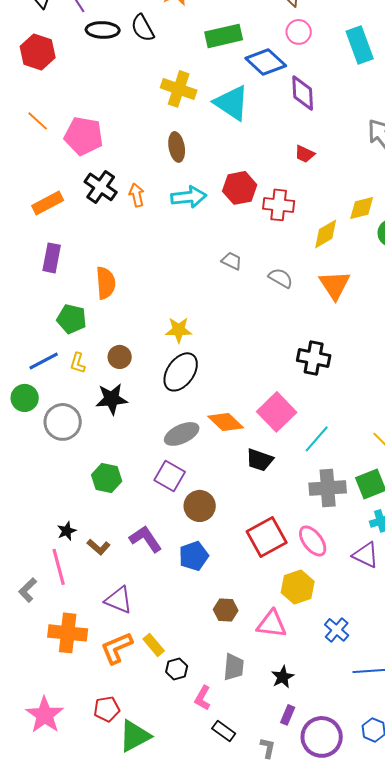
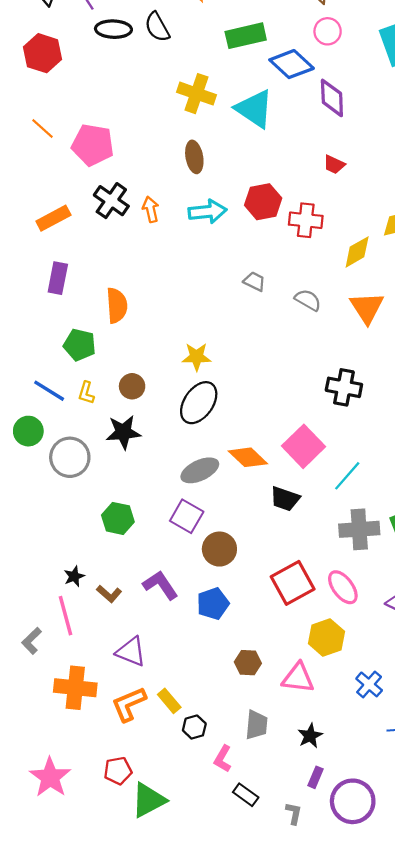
blue line: (44, 361) -> (49, 391), turned 60

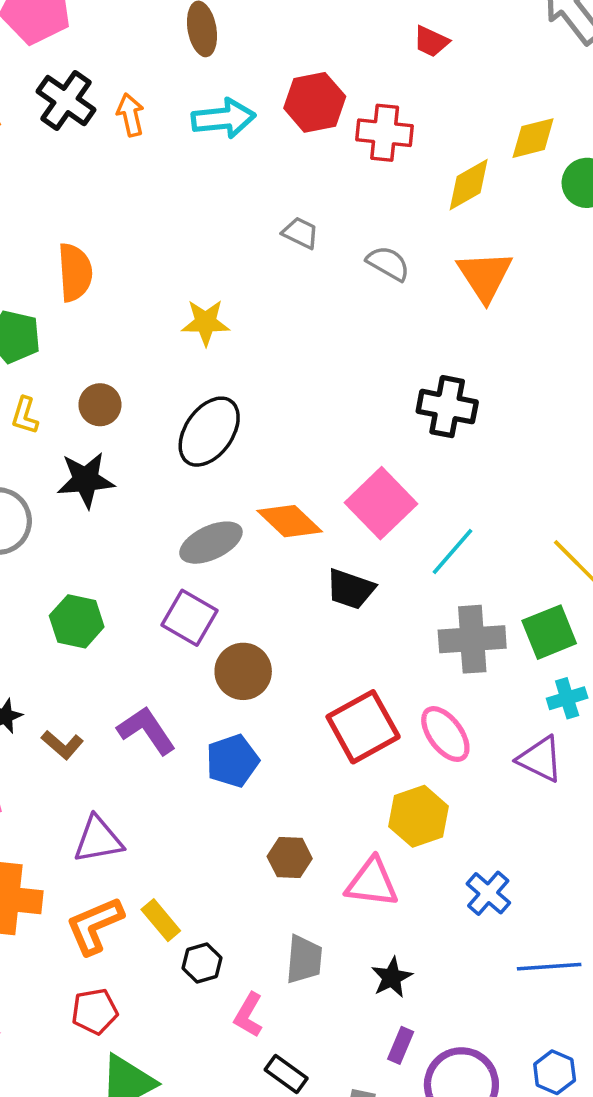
yellow star: (197, 357) -> (206, 322), moved
purple triangle: (131, 652) -> (98, 840), turned -32
red pentagon: (118, 771) -> (95, 1011), moved

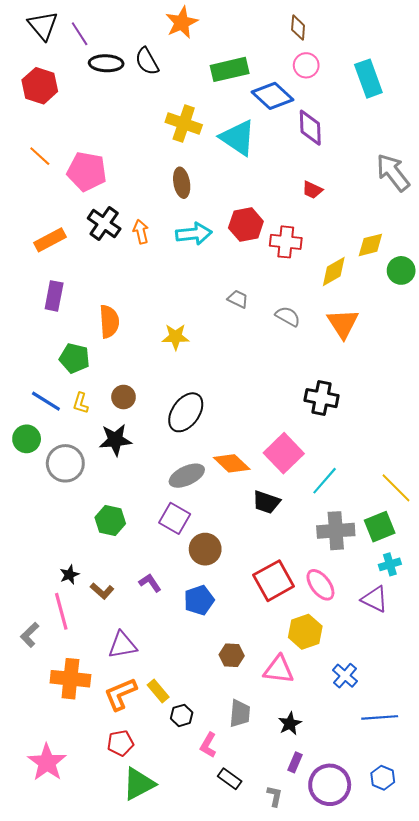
yellow star: (206, 322) -> (176, 337), moved
purple L-shape: (147, 730) -> (150, 583), size x0.7

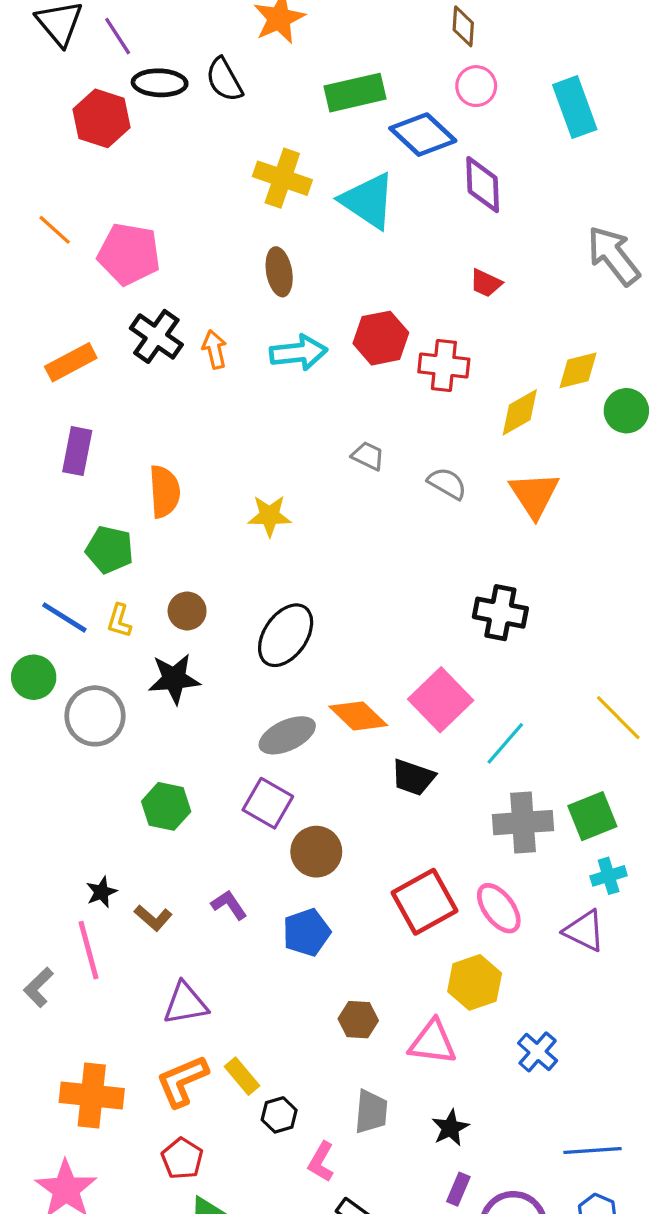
red hexagon: (40, 86) -> (101, 118), moved
yellow line: (396, 488) -> (618, 718), moved
orange cross: (70, 679) -> (92, 1096), moved
blue line: (380, 717) -> (592, 1150), moved
red pentagon: (120, 743) -> (182, 1159), turned -30

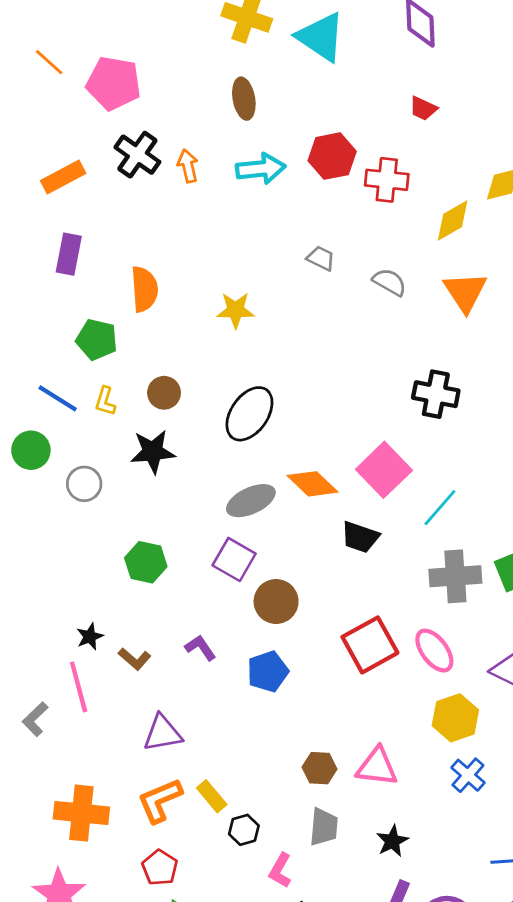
gray circle: (95, 716) -> (84, 484), size x0.7
yellow hexagon: (475, 982) -> (455, 718), moved
brown hexagon: (358, 1020) -> (320, 768), moved

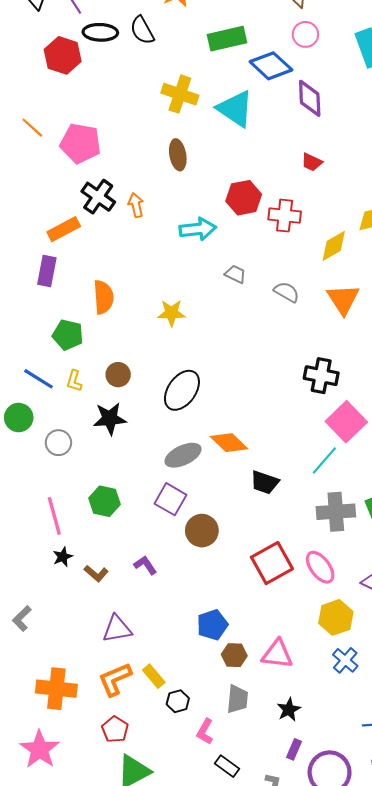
cyan arrow: (261, 169) -> (198, 229), moved
orange rectangle: (63, 177) -> (64, 229), moved
pink square: (384, 470) -> (346, 422), moved
blue pentagon: (268, 672) -> (212, 625), moved
pink line: (79, 687) -> (54, 516), moved

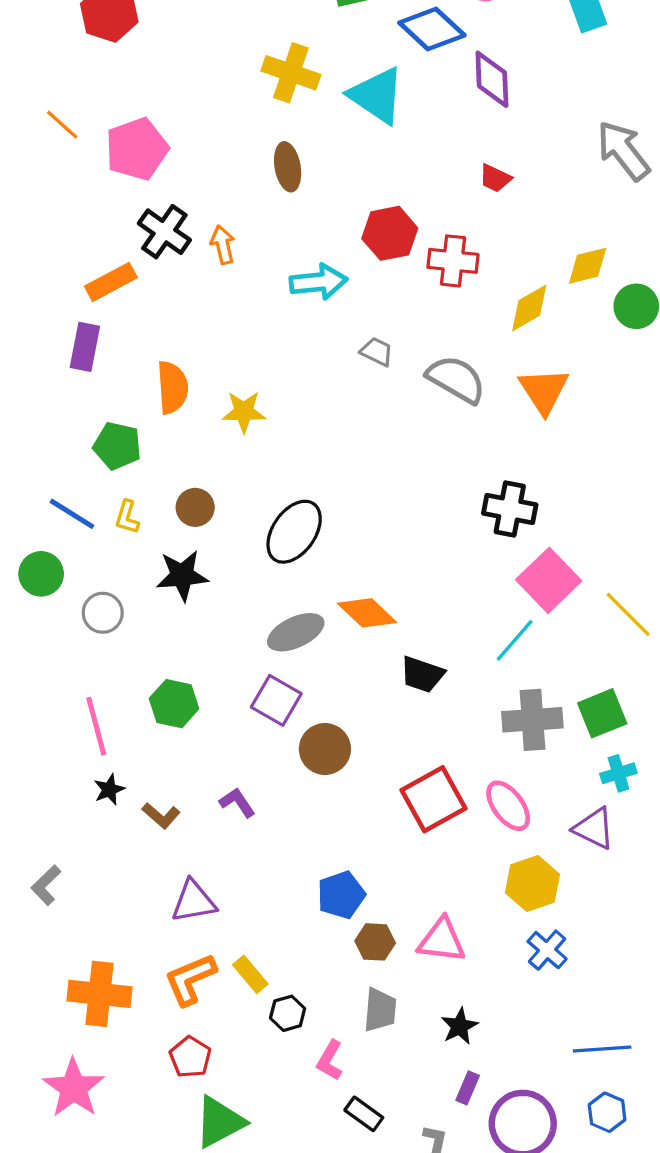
pink pentagon: (80, 143) -> (137, 149), turned -30
gray semicircle: (287, 292) -> (456, 379), size x1.5
yellow star: (172, 313) -> (244, 412), moved

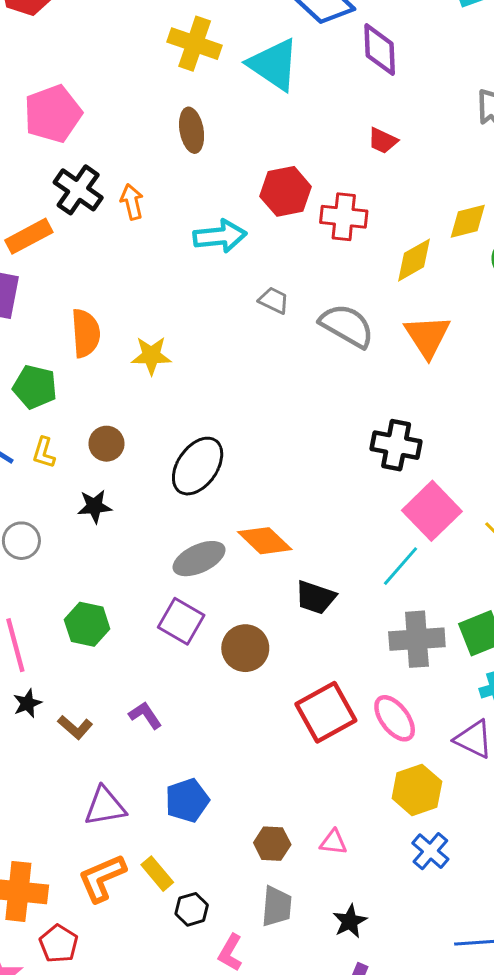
black star: (182, 575) -> (95, 506), size x0.7
brown circle: (325, 749) -> (245, 648), moved
blue pentagon: (341, 895) -> (187, 800), moved
pink triangle: (442, 940) -> (333, 842), size x0.6
red pentagon: (190, 1057) -> (59, 944), moved

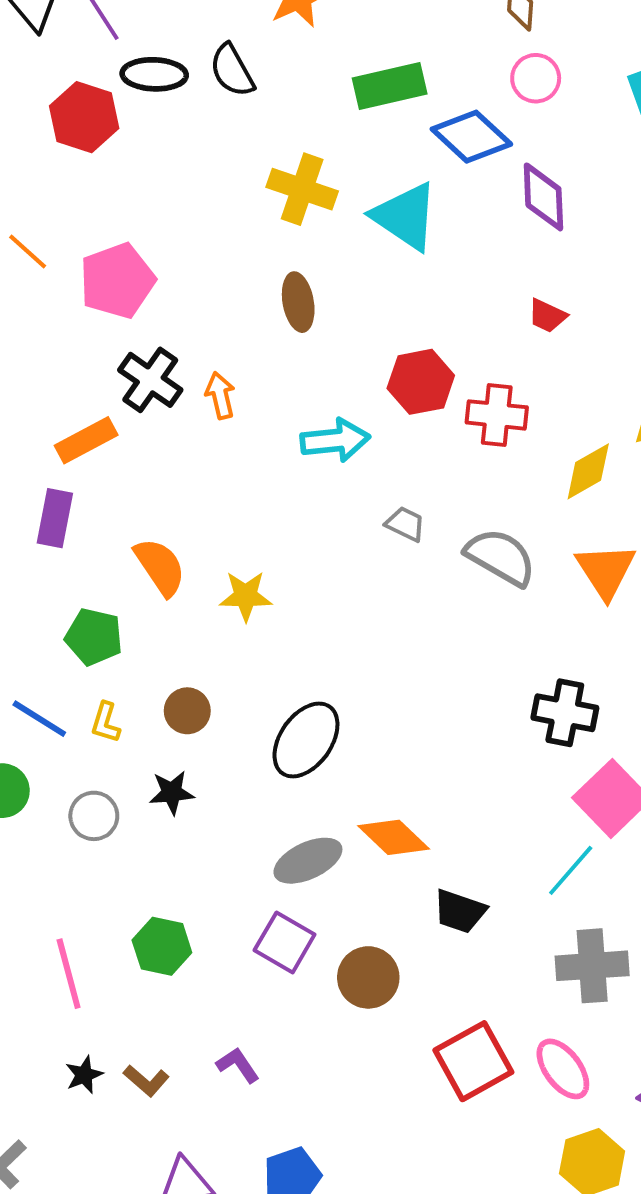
orange semicircle: (86, 333) -> (160, 567), turned -30
gray circle: (21, 541) -> (94, 816), moved
black star: (27, 703) -> (84, 1075), moved

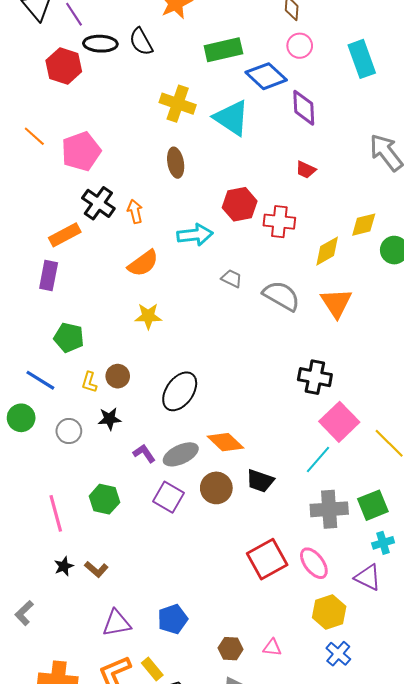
orange semicircle: (160, 567) -> (143, 263), moved, turned 88
yellow L-shape: (106, 722) -> (89, 382), moved
brown circle: (368, 977) -> (216, 488), moved
purple L-shape: (238, 1065) -> (144, 453), moved

